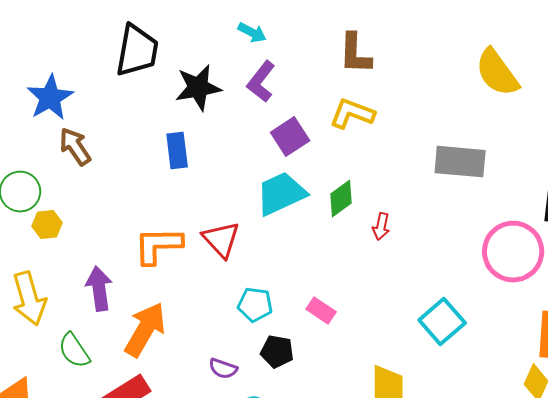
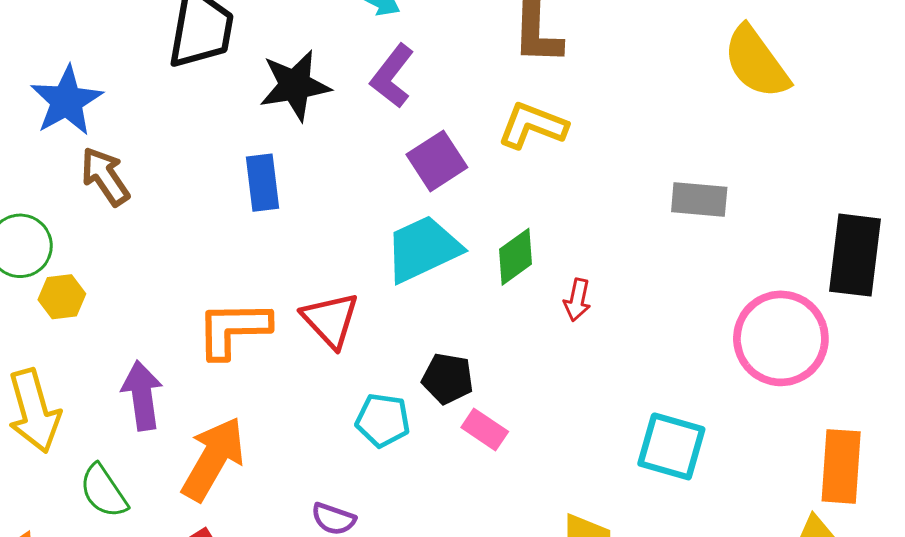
gray rectangle: (460, 162) -> (699, 200), size x0.7
cyan square: (442, 322) -> (671, 446), turned -33
black pentagon: (277, 352) -> (448, 379), moved

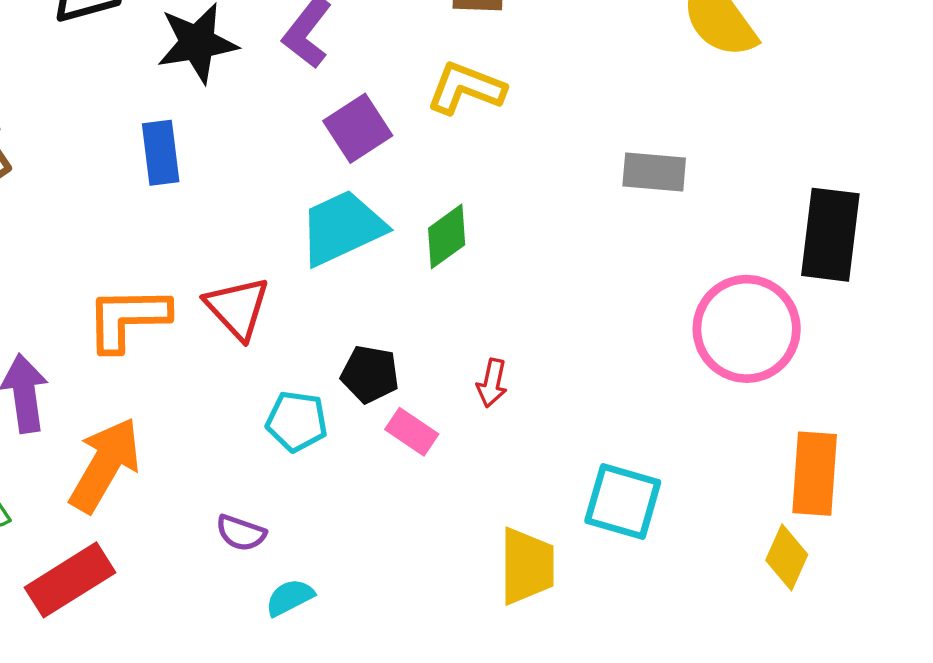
red arrow: (577, 300) -> (492, 383), moved
cyan square: (671, 446) -> (623, 502), moved

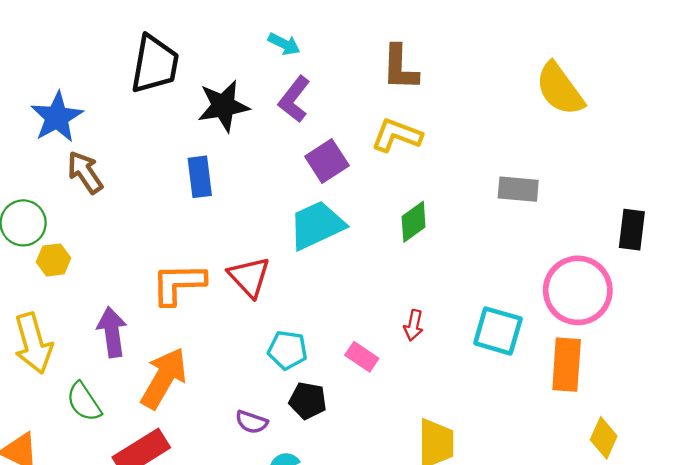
black rectangle: (830, 235) -> (632, 230), size x0.7
green diamond: (447, 236) -> (414, 222), moved
black pentagon: (370, 374) -> (308, 401), moved
orange rectangle: (815, 474) -> (567, 365), moved
cyan square: (623, 502) -> (498, 331), moved

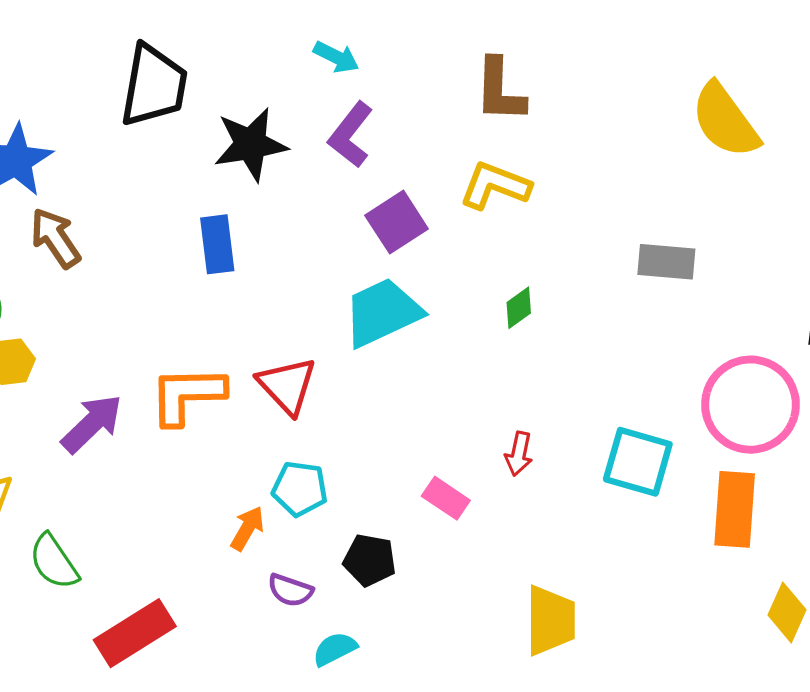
green diamond: (414, 222) -> (519, 308), size x0.7
purple arrow: (112, 332) -> (92, 424), moved, turned 54
cyan pentagon: (288, 350) -> (300, 489), moved
orange arrow: (164, 378) -> (247, 528), moved, size x0.5

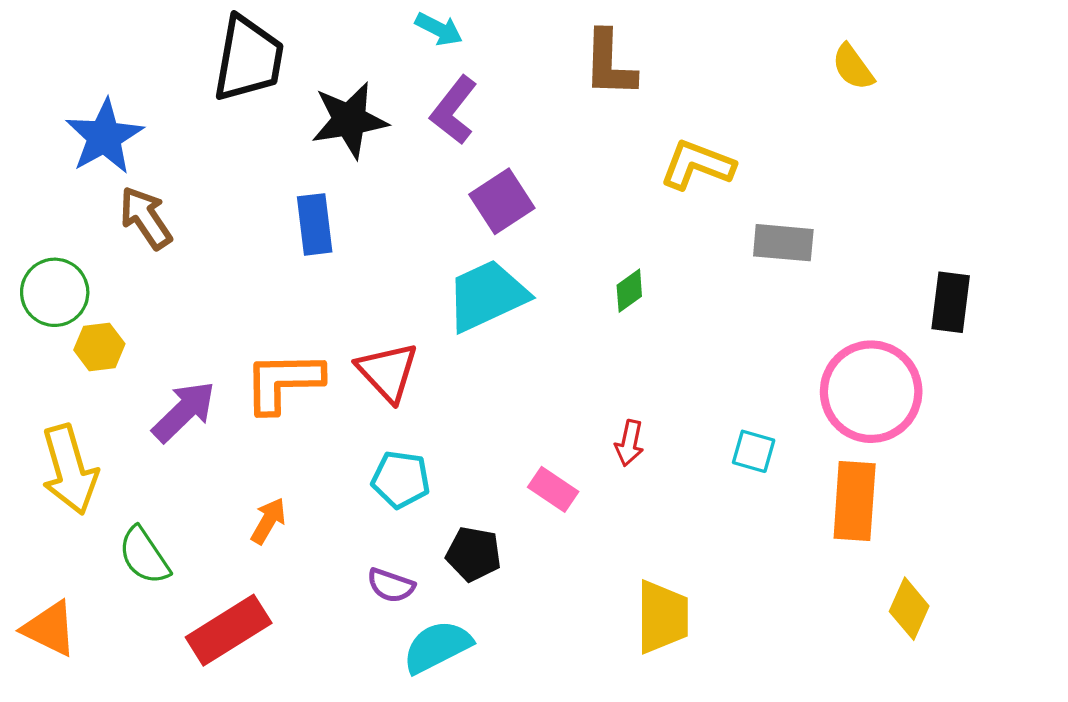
yellow semicircle: (725, 121) -> (853, 67), moved, size x0.6
yellow L-shape: (495, 186) -> (697, 165), moved
cyan square: (638, 462) -> (754, 451), size x0.6
orange arrow: (247, 528) -> (268, 521), moved
cyan semicircle: (335, 649) -> (437, 647), size x1.5

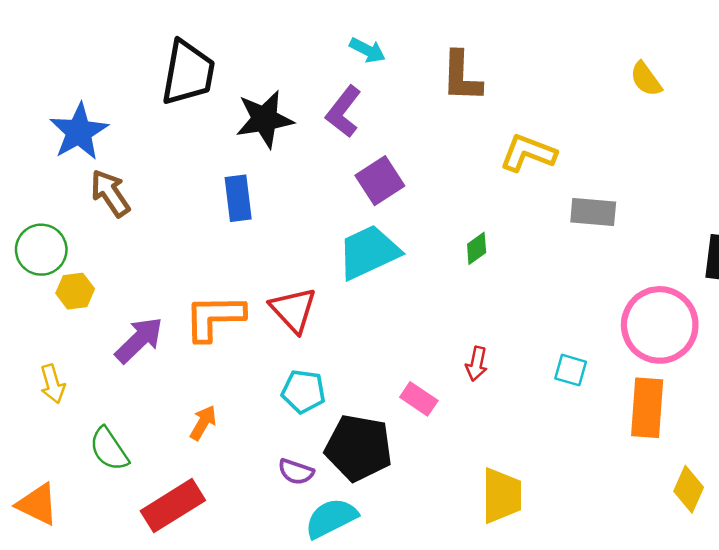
cyan arrow: (439, 29) -> (367, 50), moved
yellow arrow: (70, 470) -> (53, 384), size x0.6
black pentagon: (474, 554) -> (359, 448), size x1.6

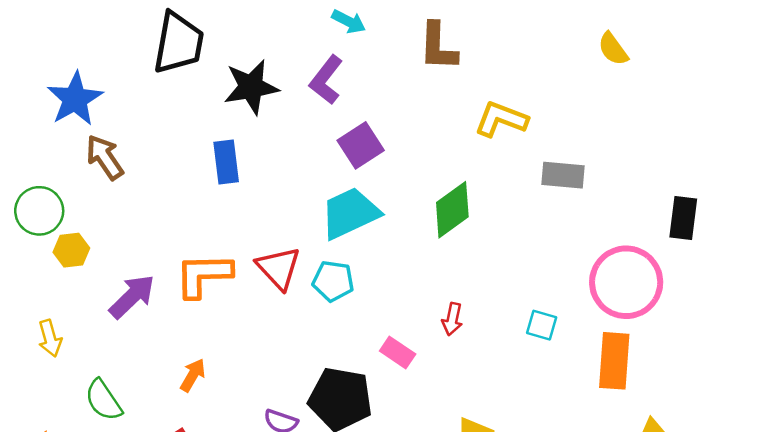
green diamond: (477, 248) -> (452, 210), size x1.8
cyan pentagon: (303, 391) -> (333, 281), moved

